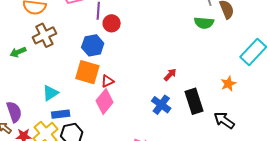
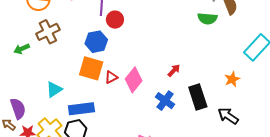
pink diamond: (105, 101) -> (134, 80), moved
blue rectangle: (61, 114) -> (81, 109), moved, size x1.4

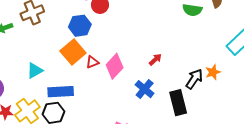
orange square: (91, 68) -> (73, 52), turned 30
black rectangle: (198, 97) -> (178, 103), moved
black arrow: (228, 116) -> (194, 79), moved, turned 85

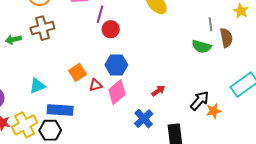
blue hexagon: (80, 26) -> (116, 65), moved
orange square: (73, 52) -> (78, 72), size x0.7
black arrow: (194, 79) -> (200, 101), moved

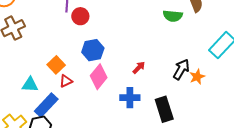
red triangle: (96, 85) -> (66, 81), moved
cyan triangle: (37, 86) -> (30, 85), moved, turned 36
blue rectangle: (60, 110) -> (46, 105), turned -40
blue cross: (144, 119) -> (130, 98), turned -36

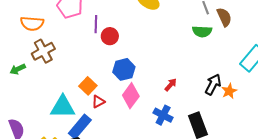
cyan triangle: (30, 85) -> (63, 107), size x1.5
blue cross: (130, 98) -> (163, 115), turned 30

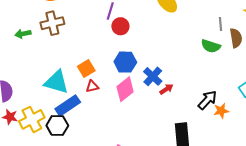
blue cross: (163, 115) -> (153, 76), moved

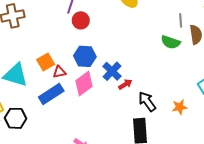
red triangle: (92, 86) -> (59, 72), moved
black arrow: (207, 100) -> (147, 101), moved, turned -80
blue rectangle: (68, 106) -> (51, 94), moved

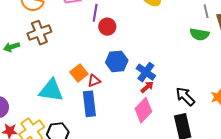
pink diamond: (84, 83) -> (143, 110), moved
red arrow: (125, 84) -> (147, 87), moved
blue rectangle: (51, 94) -> (89, 104), turned -55

